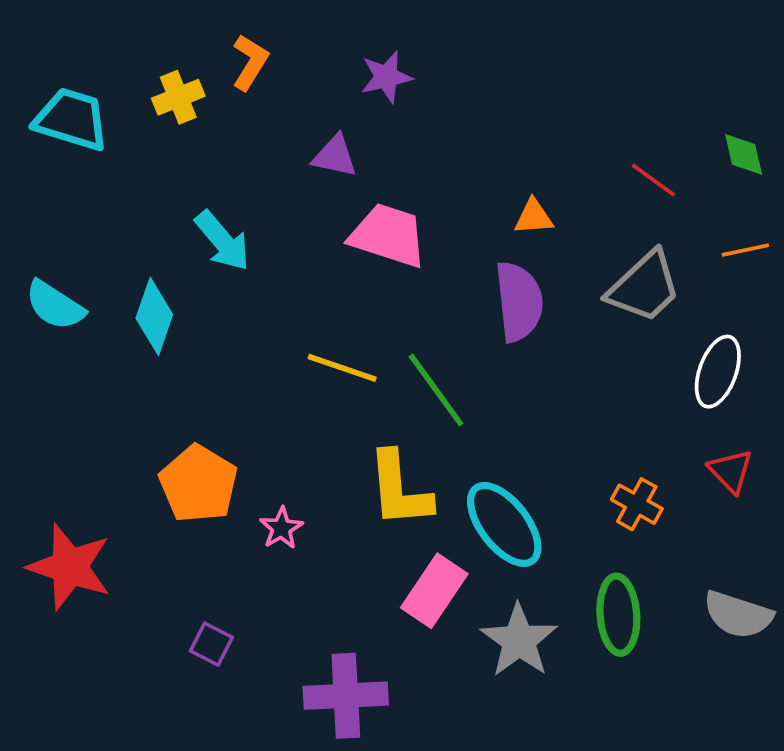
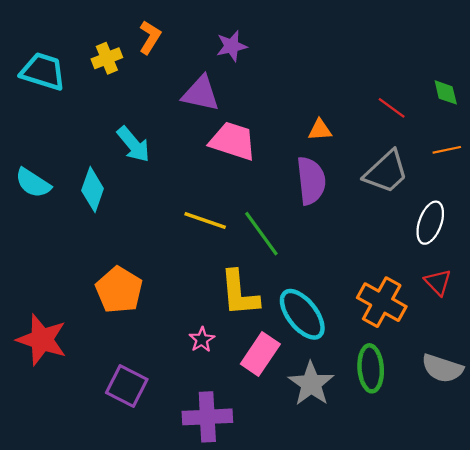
purple triangle: (335, 156) -> (201, 94), size x1.4
orange cross: (637, 504) -> (382, 302), size x1.6
pink star: (281, 528) -> (202, 340), moved
purple square: (211, 644) -> (127, 386), size x1.6

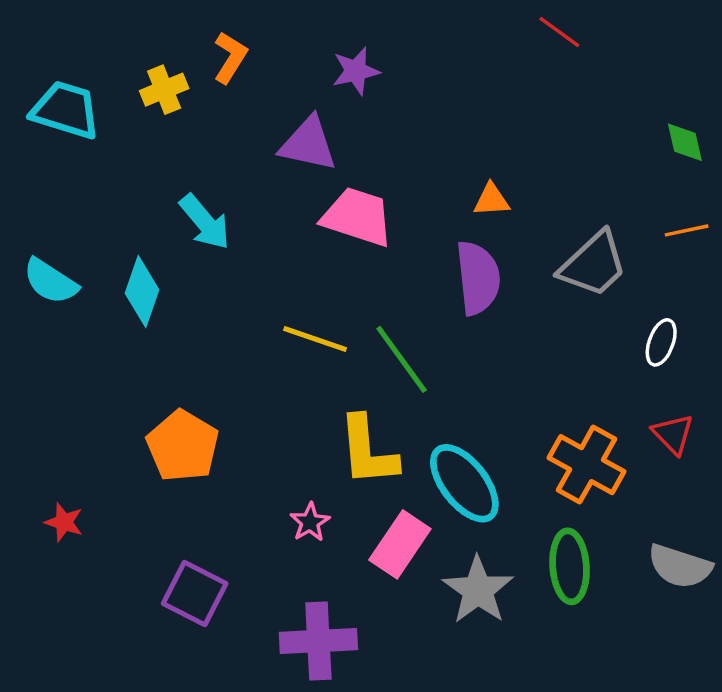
red line: (392, 108) -> (559, 32), moved
white ellipse: (430, 223) -> (661, 342), size x0.7
red star: (42, 340) -> (64, 522), size x0.5

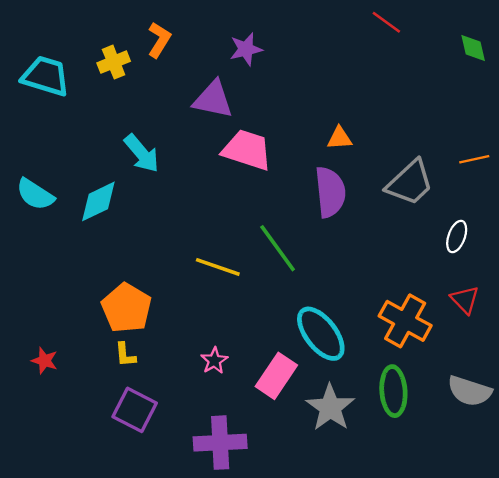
green diamond: (685, 142) -> (473, 48), moved
cyan diamond: (142, 292) -> (98, 201), turned 45
yellow line: (315, 339) -> (218, 267), moved
yellow L-shape: (368, 451) -> (125, 355), moved, size x0.5

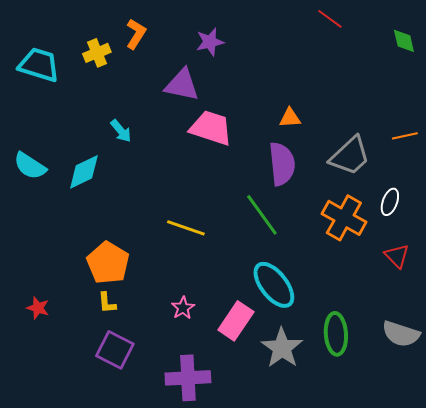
cyan arrow: (142, 153) -> (121, 131), size x0.7
green line: (278, 248) -> (262, 215), moved
orange cross: (405, 321) -> (344, 218), moved

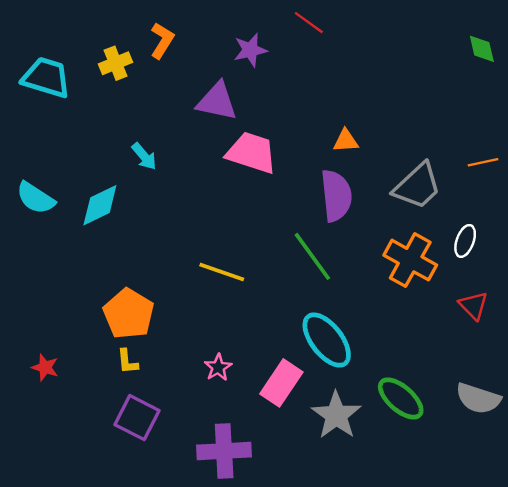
red line: (330, 19) -> (309, 23), moved
green ellipse: (336, 334) -> (401, 398), turned -45

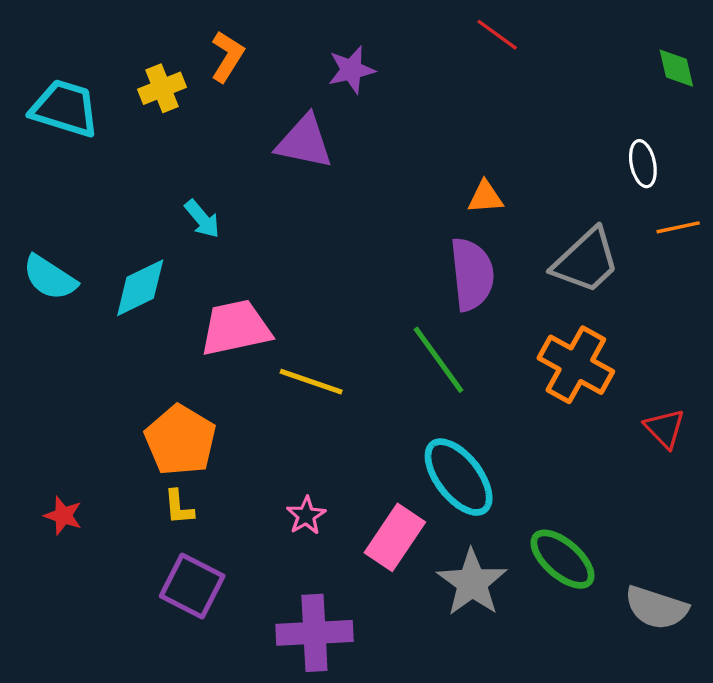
red line: (309, 23) -> (497, 35), moved
pink trapezoid: (252, 153) -> (236, 328), moved, turned -30
white ellipse: (465, 241) -> (643, 164), moved, turned -32
gray semicircle: (478, 398) -> (656, 608), moved

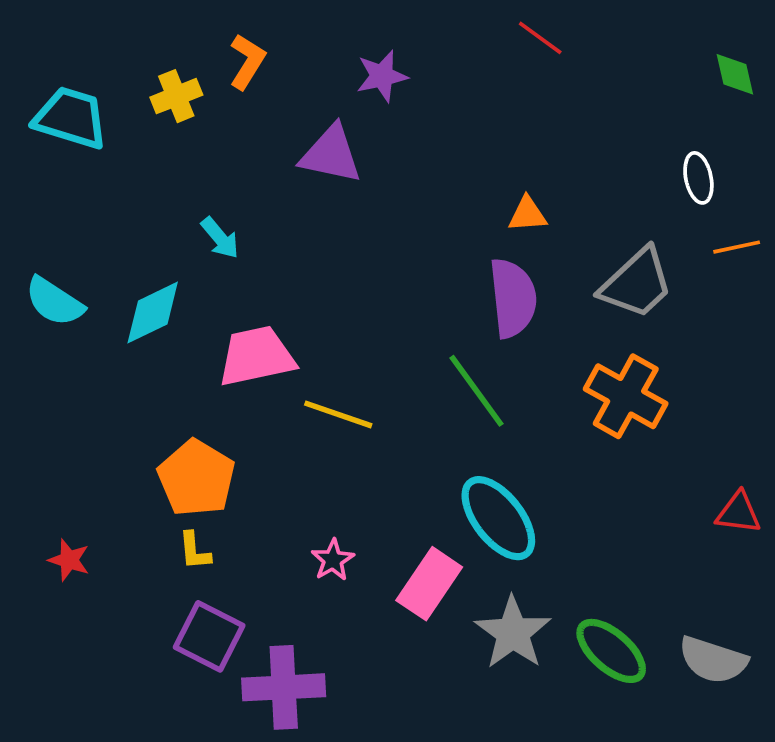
red triangle: (665, 428) -> (738, 513), moved, turned -39
green ellipse: (562, 559) -> (611, 651), moved
purple cross: (314, 633) -> (284, 687), moved

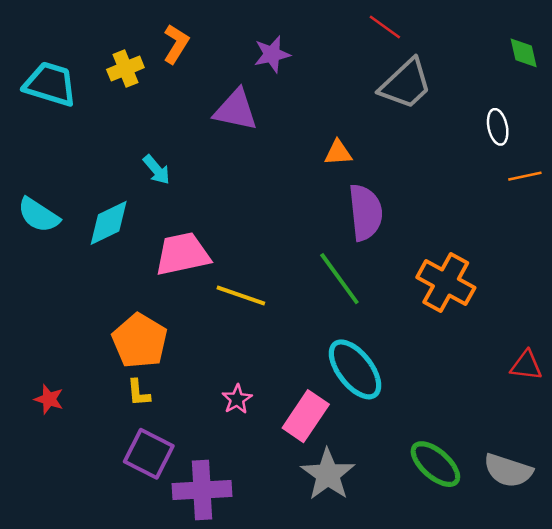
orange triangle: (527, 214) -> (338, 153), moved
gray trapezoid: (637, 283) -> (406, 84), moved
gray star: (513, 633) -> (328, 474), moved

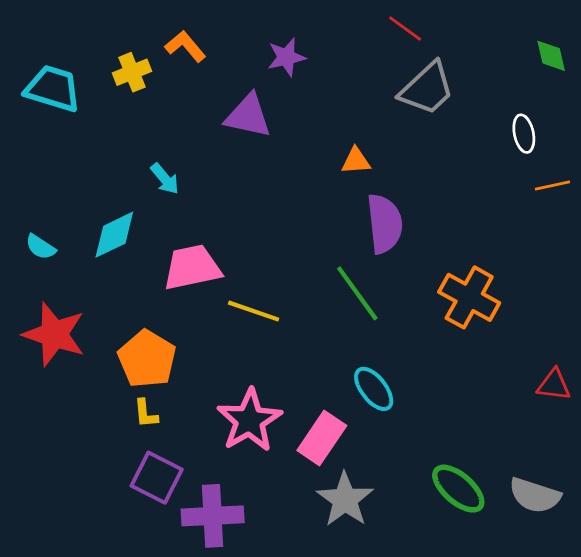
orange L-shape: (176, 44) -> (185, 46), turned -72
cyan semicircle: (39, 215) -> (41, 247), moved, size x0.7
cyan ellipse: (355, 369) -> (374, 389), size x0.7
red star: (49, 399) -> (54, 334), moved, size x2.0
pink star: (237, 399) -> (249, 420), size x2.0

